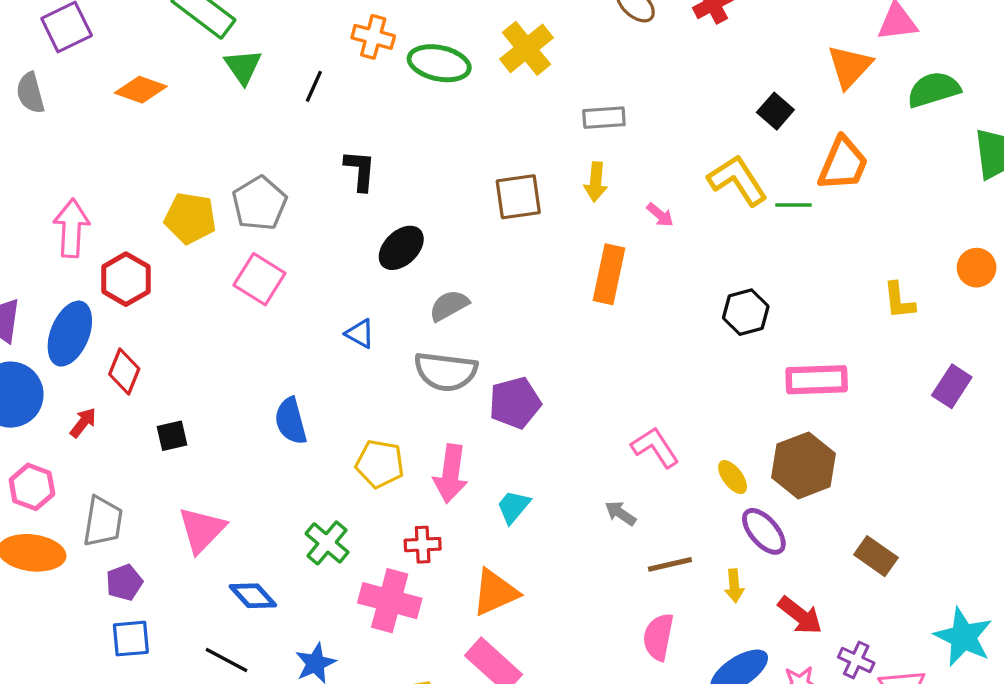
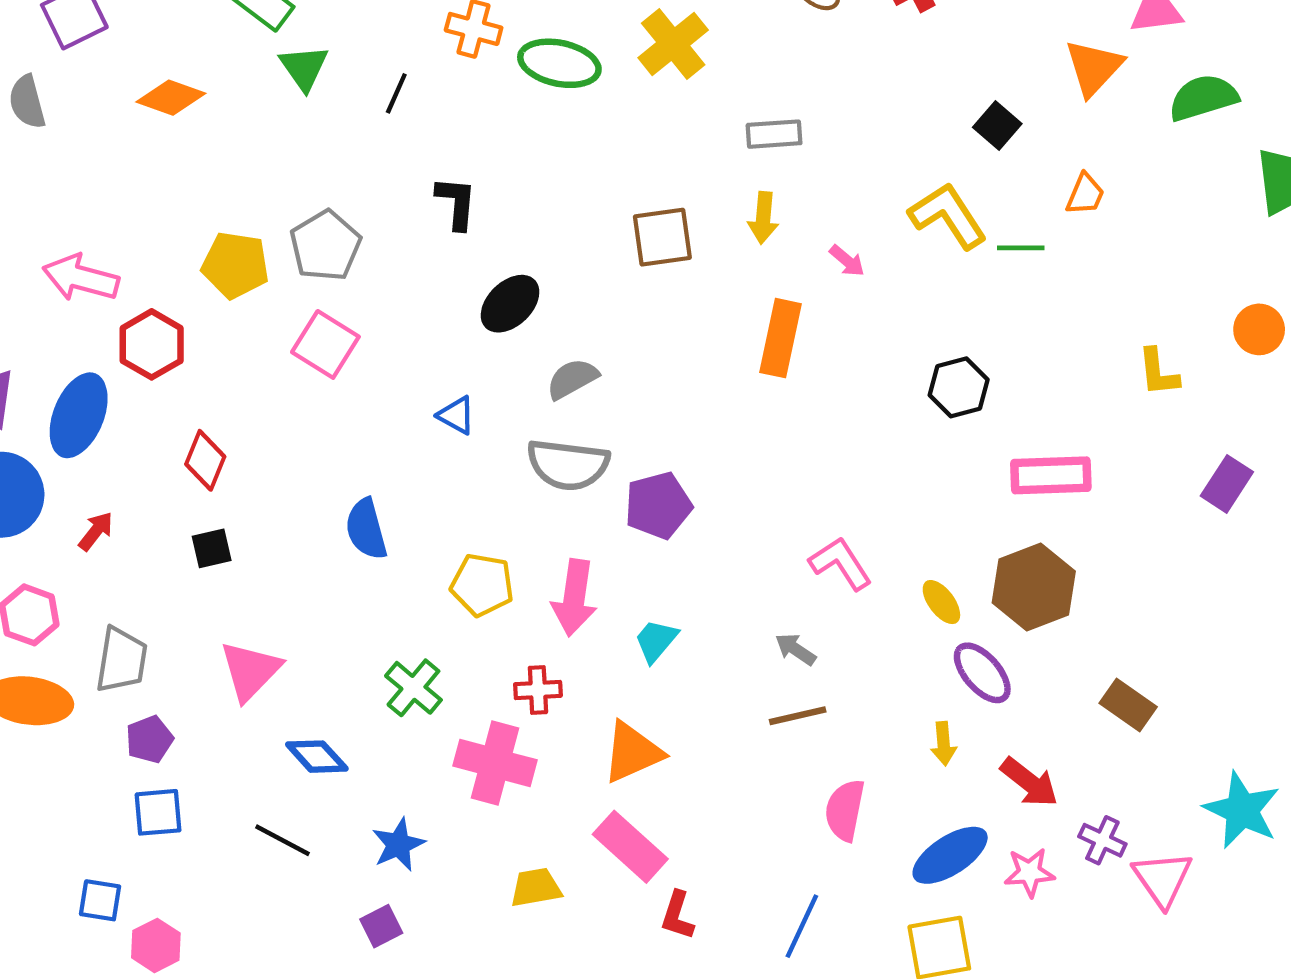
orange trapezoid: (843, 164) -> (1085, 194), size x0.6
pink arrow: (72, 228) -> (81, 278), turned -78
red diamond: (124, 371) -> (205, 460), moved
brown line: (670, 564) -> (798, 716), moved

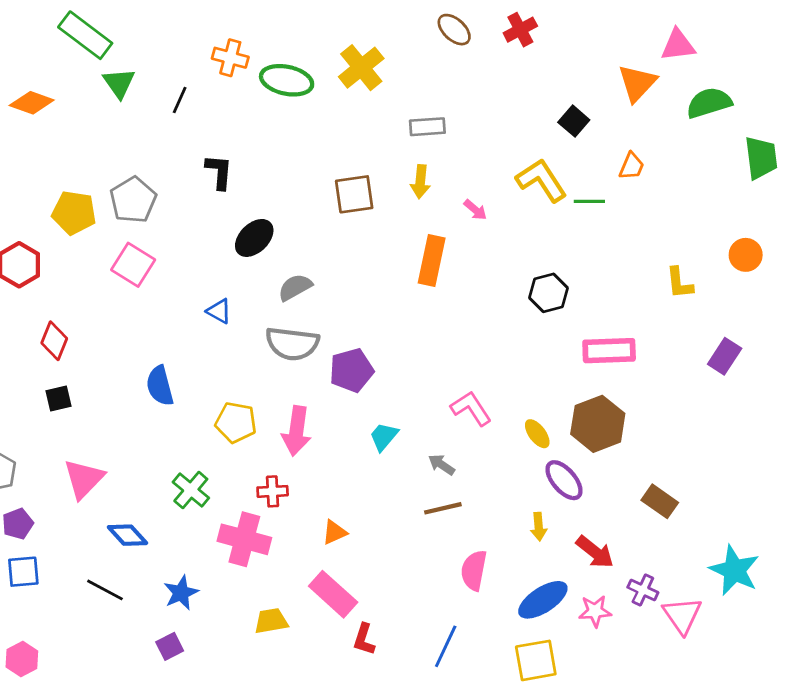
cyan trapezoid: (656, 641) -> (384, 437), moved
orange triangle: (632, 752) -> (334, 532), size x0.6

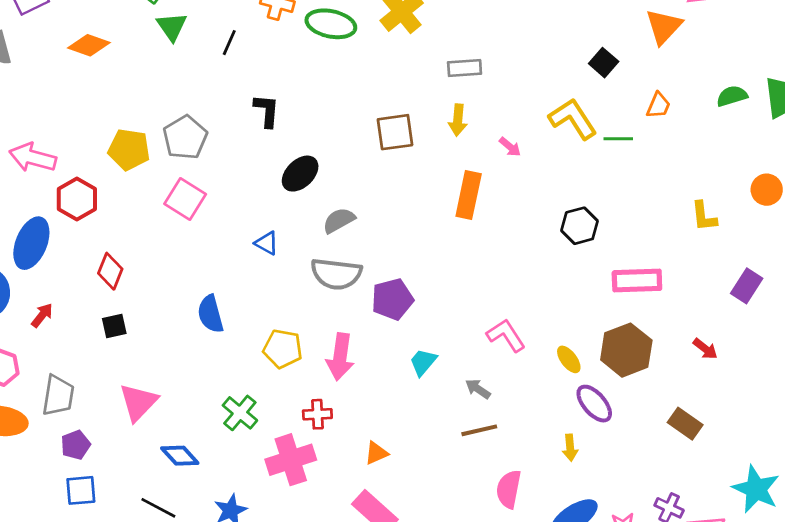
green semicircle: (709, 103) -> (732, 96), moved, size x0.7
pink cross: (244, 539) -> (291, 460), turned -33
red arrow: (595, 552) -> (705, 349), moved, size x0.7

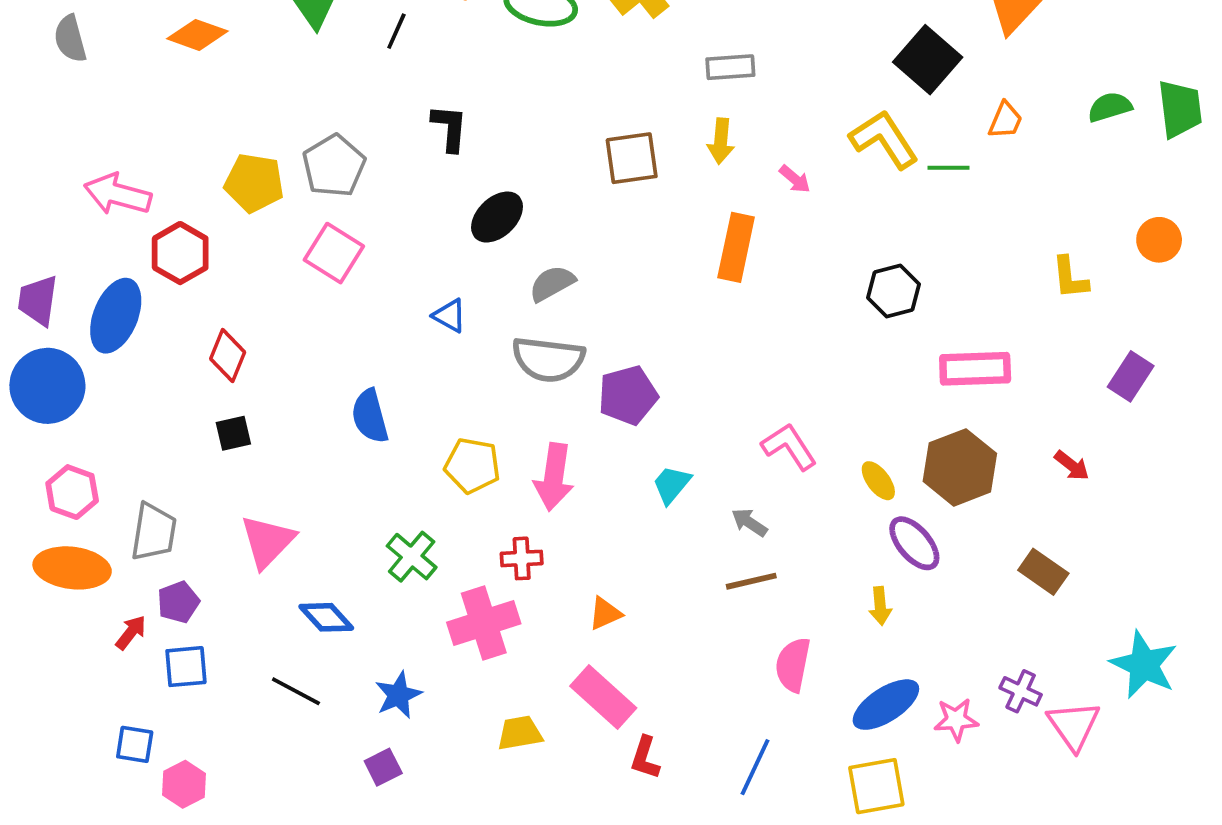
black square: (604, 63) -> (928, 60), size x1.6
red arrow: (42, 315) -> (131, 632), moved

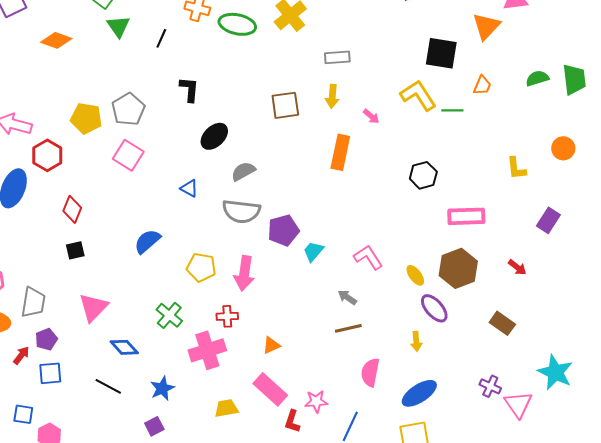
black square: (928, 60) -> (441, 53), turned -32
blue semicircle: (370, 416) -> (147, 241), turned 64
cyan trapezoid: (672, 484) -> (313, 251), moved
pink star: (956, 720) -> (316, 401), moved

